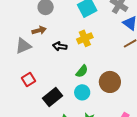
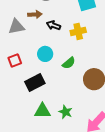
black arrow: (60, 46) -> (53, 25), moved
cyan circle: (82, 92) -> (45, 54), moved

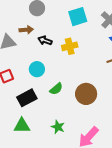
green semicircle: (69, 63) -> (56, 89), moved
green triangle: (43, 111) -> (22, 126), moved

